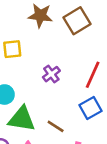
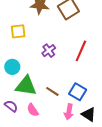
blue square: (90, 108) -> (78, 92), moved, turned -30

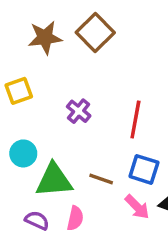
red line: (81, 51) -> (135, 120), moved
pink semicircle: (33, 110) -> (75, 218), turned -120
pink arrow: (69, 112) -> (137, 207), turned -42

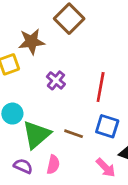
brown star: (45, 38) -> (31, 42), moved
green triangle: (54, 180) -> (36, 135), turned -36
pink arrow: (137, 207) -> (106, 168), moved

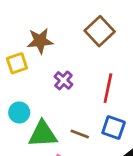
brown square: (69, 19) -> (100, 31), moved
green triangle: (36, 135) -> (43, 134), turned 36

